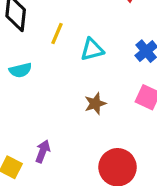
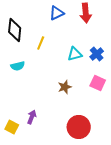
cyan triangle: (92, 49) -> (75, 54), moved

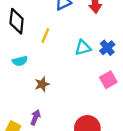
pink square: (98, 83) -> (108, 80), turned 35
brown star: (65, 87) -> (42, 84), moved

